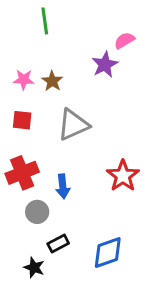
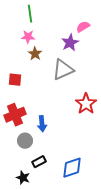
pink star: (24, 80) -> (28, 37), moved
gray triangle: (73, 125) -> (63, 70), moved
red star: (123, 176) -> (86, 104), moved

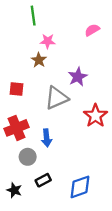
pink star: (28, 37) -> (48, 41), moved
purple star: (70, 43) -> (78, 77), moved
gray triangle: (63, 70) -> (57, 98), moved
black star: (23, 178) -> (14, 190), moved

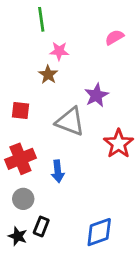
gray triangle: (57, 98) -> (70, 122), turned 45
gray circle: (28, 157) -> (23, 199), moved
black rectangle: (43, 180) -> (41, 227), moved, turned -40

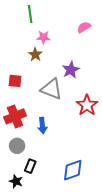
black star: (18, 236) -> (16, 181), moved

